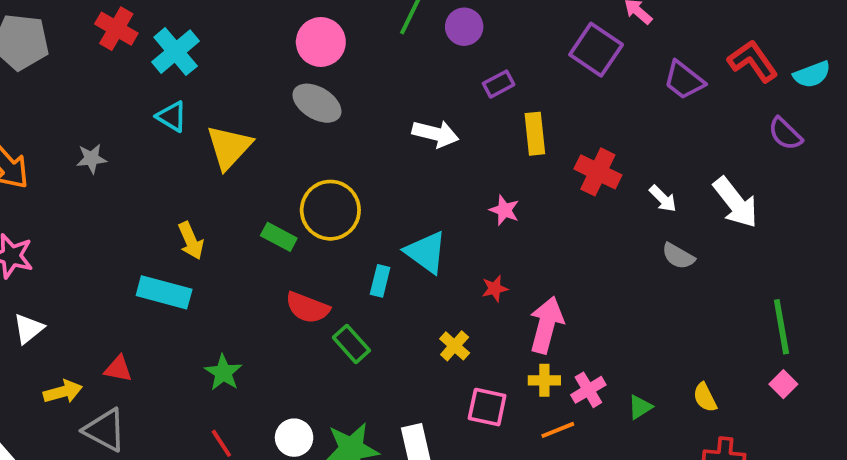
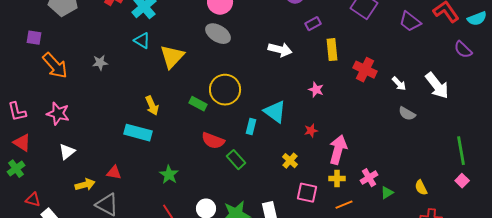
pink cross: (588, 390) -> (369, 178), moved

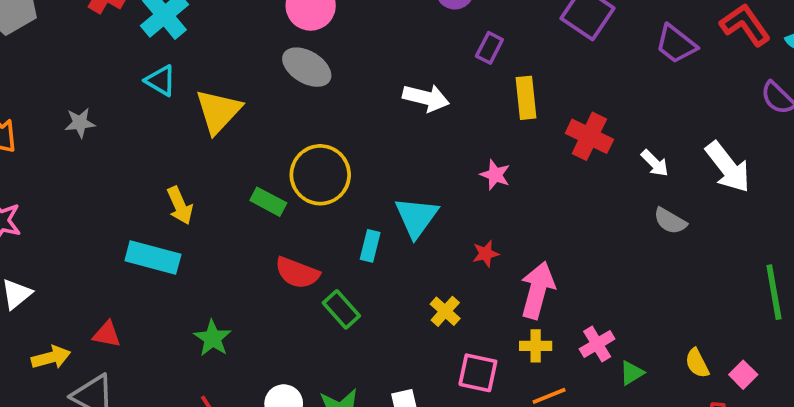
purple rectangle: (313, 24) -> (489, 48), turned -35
cyan triangle: (275, 112) -> (416, 217), turned 30
pink square: (462, 181) -> (743, 375), moved

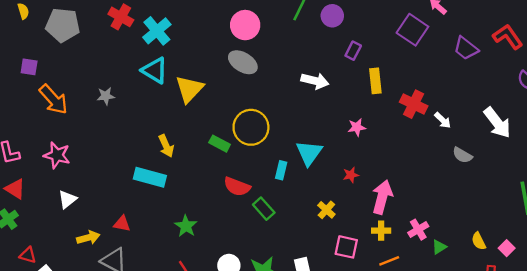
cyan triangle: (161, 81) -> (155, 70), size x1.4
white arrow: (655, 163) -> (443, 120), moved
pink star: (495, 175) -> (357, 127), turned -30

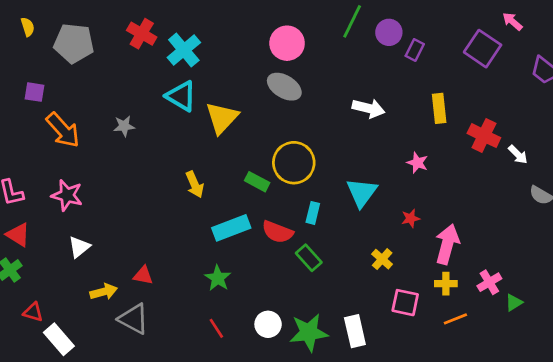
purple rectangle: (353, 51) -> (415, 50), moved
pink star: (357, 127) -> (417, 163), turned 30
cyan rectangle: (281, 170) -> (313, 213), moved
cyan rectangle: (150, 177) -> (231, 228), moved, turned -36

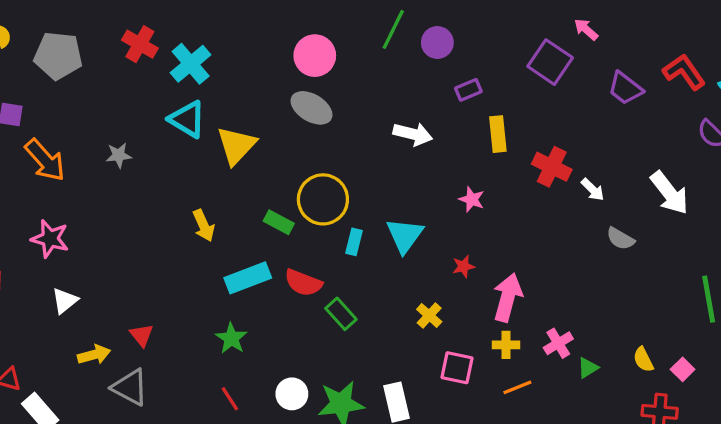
purple rectangle: (415, 50) -> (468, 90), moved, turned 40
cyan rectangle: (313, 213) -> (354, 242), moved
red triangle: (143, 275) -> (142, 335), turned 40

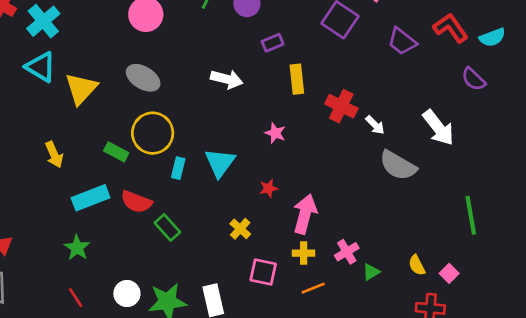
gray ellipse: (312, 108) -> (143, 78), moved
gray semicircle: (620, 239) -> (398, 165), size x1.6

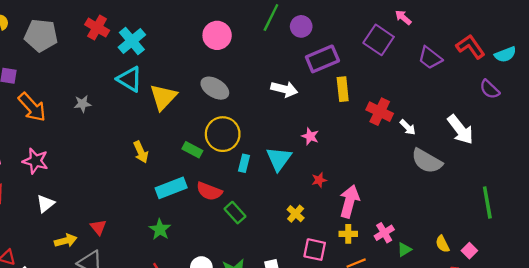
purple rectangle: (273, 43) -> (322, 59), size x1.8
pink star: (275, 133) -> (310, 136), moved

